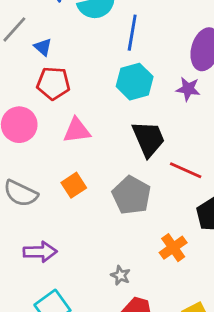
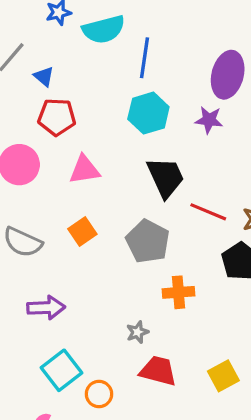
orange cross: (173, 248) -> (178, 292), moved, turned 32
gray star: (120, 275) -> (137, 332), turned 30

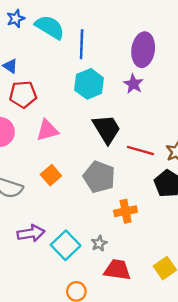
cyan semicircle: (104, 29) -> (50, 27), turned -128
purple star: (209, 120) -> (133, 84), turned 30
cyan square: (61, 370) -> (66, 245), moved

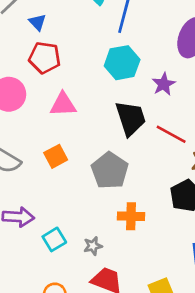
purple star: (133, 84) -> (164, 84), moved
red line: (140, 151) -> (171, 134), moved
cyan square: (66, 245) -> (54, 239), size x0.7

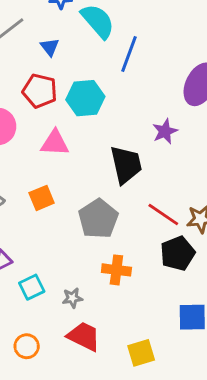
blue triangle: (38, 22) -> (50, 47), moved
cyan hexagon: (122, 63) -> (85, 98), moved
red line: (171, 134) -> (163, 215), moved

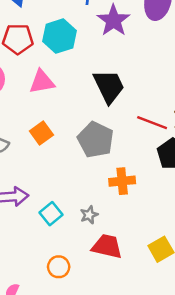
purple star: (165, 131) -> (113, 20), moved, size x1.4

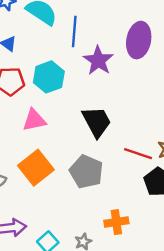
orange square: (41, 133) -> (36, 168), size x1.6
orange cross: (122, 181) -> (116, 222), moved

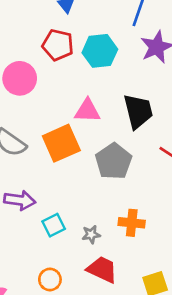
pink triangle: (34, 120) -> (87, 111), moved

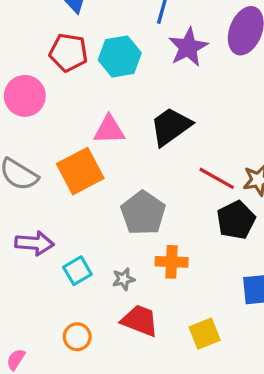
black trapezoid: (138, 111) -> (171, 126), turned -108
gray pentagon: (114, 161) -> (143, 213), moved

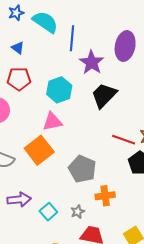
cyan hexagon: (120, 56) -> (59, 90), moved
black trapezoid: (171, 126) -> (104, 95), moved

